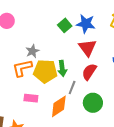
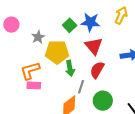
gray star: (32, 51) -> (38, 37), moved
yellow pentagon: (45, 71) -> (57, 52), moved
pink rectangle: (31, 98) -> (34, 85), moved

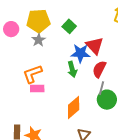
blue star: (90, 22) -> (80, 53), moved
yellow pentagon: (57, 52) -> (38, 21), moved
gray line: (81, 87) -> (102, 88), moved

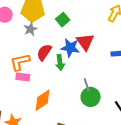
red semicircle: (99, 69) -> (44, 52), moved
gray line: (102, 88) -> (87, 85), turned -40
orange diamond: (74, 107) -> (42, 100), moved

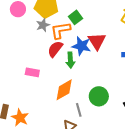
orange L-shape: (20, 62) -> (61, 30), moved
gray line: (87, 85) -> (79, 110), moved
orange diamond: (42, 100) -> (64, 90), moved

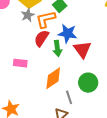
red triangle: (97, 41) -> (82, 50), moved

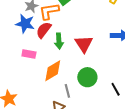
blue star: (67, 33) -> (25, 24), moved
pink rectangle: (20, 63) -> (29, 54), moved

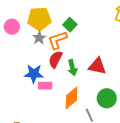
blue star: (25, 24) -> (34, 74), moved
red triangle: (84, 44) -> (97, 66), turned -36

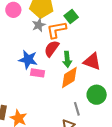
orange diamond: (72, 98) -> (69, 77), moved

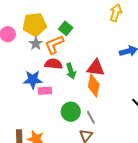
red semicircle: (52, 49) -> (53, 64), turned 72
orange diamond: (69, 77) -> (94, 85), moved, turned -35
green circle: (97, 95) -> (71, 112), moved

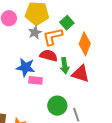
red triangle: (96, 68) -> (81, 74), moved
orange diamond: (94, 85) -> (85, 44), moved

